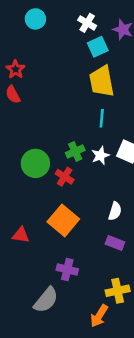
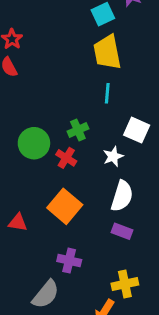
white star: (100, 155) -> (113, 156), moved
white semicircle: (115, 211) -> (122, 196), size x1.5

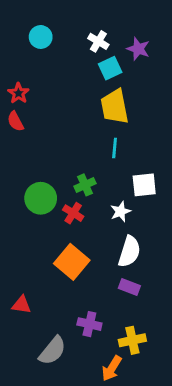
white square: (137, 130) -> (144, 185), turned -30
red triangle: (18, 222) -> (21, 305), moved
purple cross: (69, 261) -> (89, 324), moved

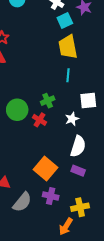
orange square: (72, 262) -> (46, 169), moved
gray semicircle: (52, 351) -> (22, 202), moved

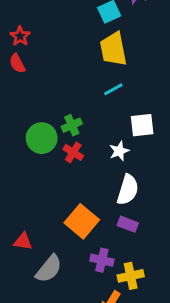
cyan line: (68, 75) -> (113, 89), turned 56
green cross: (48, 101) -> (72, 125), moved
purple cross: (51, 196) -> (102, 260), moved

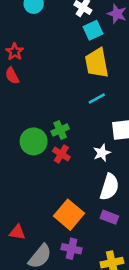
purple cross: (102, 260) -> (71, 249), moved

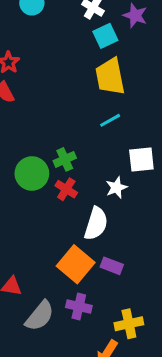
white semicircle: (109, 187) -> (96, 224), moved
purple rectangle: (109, 217) -> (112, 266), moved

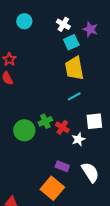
red cross: (66, 189) -> (62, 127), moved
white semicircle: (96, 224) -> (90, 172), moved, turned -50
purple rectangle: (112, 266) -> (62, 166), moved

